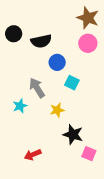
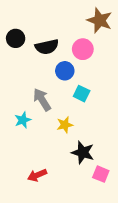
pink circle: (88, 43) -> (83, 49), moved

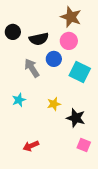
brown star: (100, 20) -> (71, 17), moved
cyan square: (82, 94) -> (80, 72), moved, size x1.5
gray arrow: (42, 100) -> (32, 68), moved
black star: (83, 152) -> (76, 118), moved

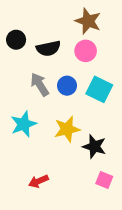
blue circle: (54, 59) -> (67, 86), moved
cyan star: (19, 100) -> (24, 124), size x1.5
yellow star: (54, 104) -> (67, 129), size x1.5

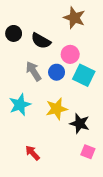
black semicircle: (48, 48) -> (41, 41), turned 42
pink circle: (86, 51) -> (70, 54), moved
red arrow: (38, 181) -> (32, 153), turned 70

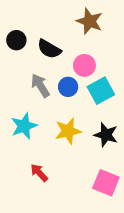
cyan square: (84, 75) -> (101, 91), turned 35
black star: (80, 123) -> (106, 135), moved
pink square: (88, 152) -> (106, 183), size x1.5
red arrow: (32, 153) -> (39, 173), moved

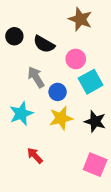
blue circle: (68, 87) -> (58, 92), moved

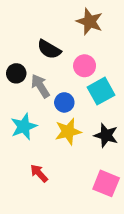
black circle: (14, 36) -> (16, 73), moved

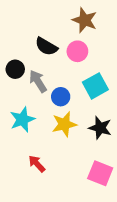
pink circle: (85, 66) -> (77, 51), moved

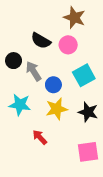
cyan star: (22, 119) -> (20, 105), turned 30
red arrow: (37, 164) -> (40, 137), moved
pink square: (100, 173) -> (88, 152), turned -30

